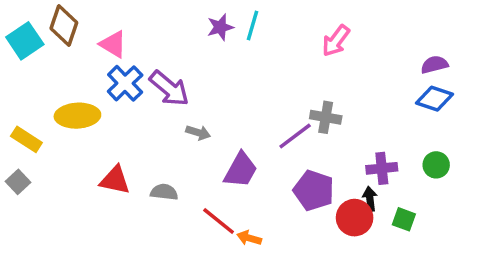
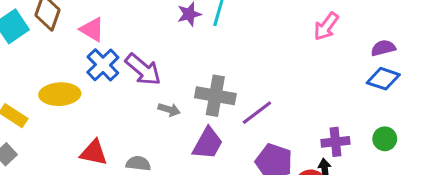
pink arrow: (336, 41) -> (326, 26), moved
gray cross: (326, 117) -> (215, 96), moved, size x1.4

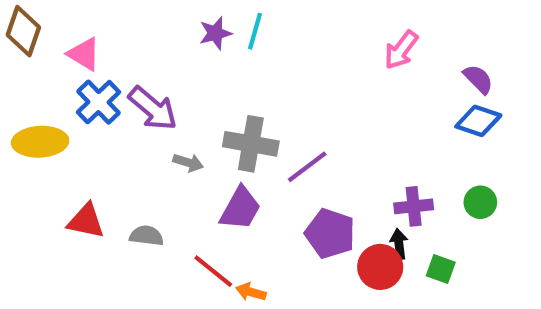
purple semicircle: (383, 48) -> (478, 79), turned 60

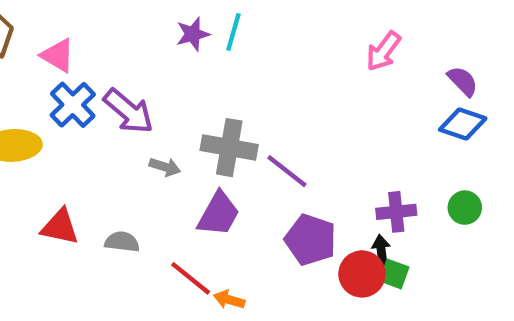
purple line: (307, 167) -> (287, 171), turned 75
green square: (441, 269) -> (394, 274), moved

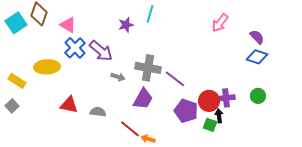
purple star: (193, 34) -> (126, 25), moved
red circle: (362, 274) -> (209, 101), moved
green square: (394, 274) -> (210, 125), moved

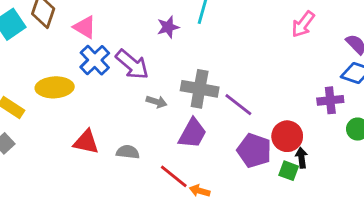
purple cross: (226, 98) -> (330, 100), moved

